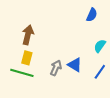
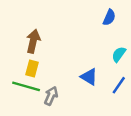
gray arrow: (56, 68) -> (51, 96), moved

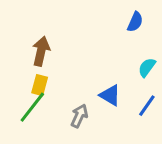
green line: (26, 86) -> (32, 107), turned -68
gray arrow: (51, 96) -> (79, 116), moved

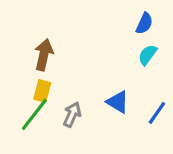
cyan semicircle: (147, 67) -> (148, 55), moved
gray arrow: (79, 116) -> (72, 115), moved

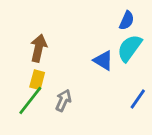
cyan semicircle: (148, 55) -> (129, 48), size x1.5
blue triangle: (118, 102) -> (103, 60), moved

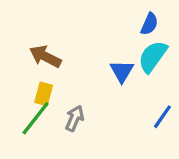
brown arrow: (39, 48) -> (45, 57), turned -76
blue triangle: (103, 60) -> (122, 71), turned 30

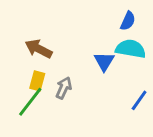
cyan semicircle: (153, 57) -> (131, 49), turned 64
gray arrow: (75, 118) -> (64, 88), moved

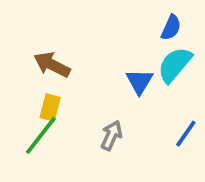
cyan semicircle: (131, 49) -> (175, 65), turned -60
gray arrow: (64, 88) -> (111, 135), moved

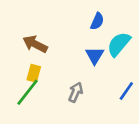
blue semicircle: (171, 28) -> (97, 21), moved

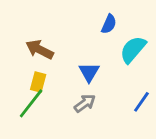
blue triangle: (95, 55) -> (89, 72), moved
gray arrow: (76, 92) -> (85, 103), turned 30

